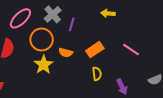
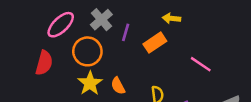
orange rectangle: (95, 50) -> (155, 43), moved
orange semicircle: (66, 53) -> (118, 86), moved, turned 48

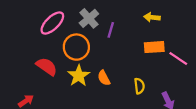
orange rectangle: (155, 43) -> (154, 47), moved, turned 30
red semicircle: (44, 63) -> (47, 67), moved, turned -70

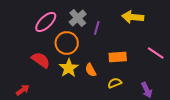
yellow arrow: (152, 17) -> (133, 17), size x1.5
orange rectangle: (154, 47) -> (118, 57), moved
yellow semicircle: (139, 86) -> (115, 83), moved, turned -104

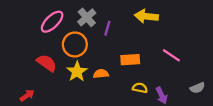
orange semicircle: (91, 70) -> (101, 74), turned 112
yellow semicircle: (115, 83) -> (140, 88), moved, turned 32

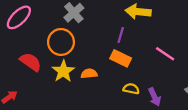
pink ellipse: (52, 22) -> (19, 17), moved
purple line: (107, 28) -> (121, 35), moved
orange rectangle: (130, 60) -> (121, 58), turned 30

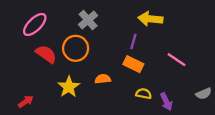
red semicircle: (31, 62) -> (46, 54), moved
yellow star: (63, 71) -> (69, 87), moved

